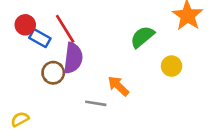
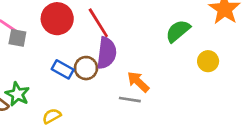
red circle: (25, 25) -> (57, 19), size x1.5
blue rectangle: (40, 38) -> (63, 69), moved
orange arrow: (118, 86) -> (138, 82), moved

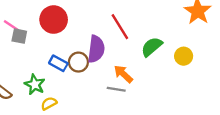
red line: (98, 23) -> (120, 27), moved
green semicircle: (178, 31) -> (152, 47), moved
green star: (17, 94) -> (35, 85), moved

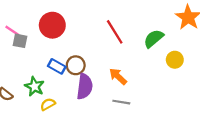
green semicircle: (152, 47) -> (154, 39), moved
purple semicircle: (96, 49) -> (85, 86), moved
gray line: (116, 89) -> (121, 102), moved

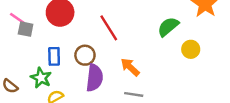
red line: (115, 32) -> (109, 28), moved
blue rectangle: (57, 66) -> (54, 56), moved, turned 60

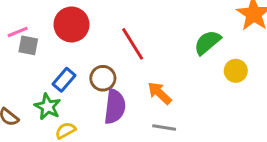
pink line: (17, 18) -> (18, 32), turned -56
blue rectangle: (54, 56) -> (64, 80), turned 42

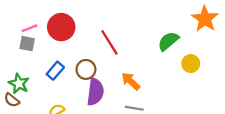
pink line: (18, 32) -> (29, 28), moved
green star: (48, 107) -> (19, 84), moved

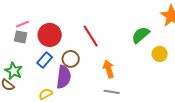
red circle: (61, 27) -> (50, 35), moved
orange arrow: (131, 81) -> (109, 69), turned 30
purple semicircle: (95, 92) -> (64, 77), moved

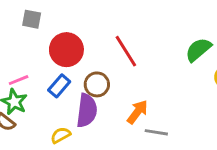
pink line: (23, 24) -> (19, 80), moved
gray square: (21, 37) -> (32, 19), moved
orange arrow: (109, 69) -> (137, 112), moved, turned 54

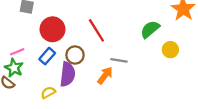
gray line: (156, 132) -> (119, 60), moved

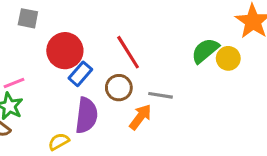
yellow circle: (170, 50) -> (228, 58), moved
brown circle: (75, 55) -> (119, 88), moved
blue rectangle: (47, 56) -> (80, 74), moved

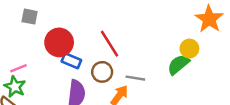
green semicircle: (205, 51) -> (178, 65), moved
blue rectangle: (80, 74) -> (71, 61), turned 72

